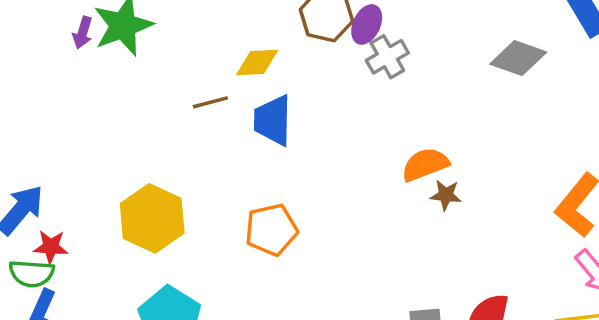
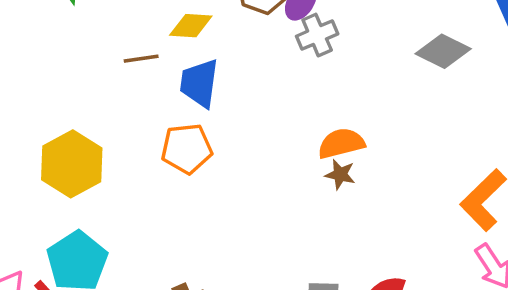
brown star: (446, 195) -> (340, 175), moved
orange pentagon: (271, 230) -> (187, 149), moved

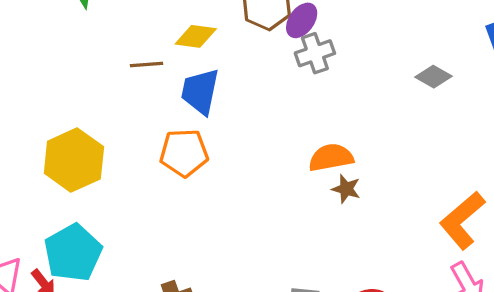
gray diamond: (443, 51) -> (434, 77), size x0.7
brown star: (340, 175) -> (346, 189), moved

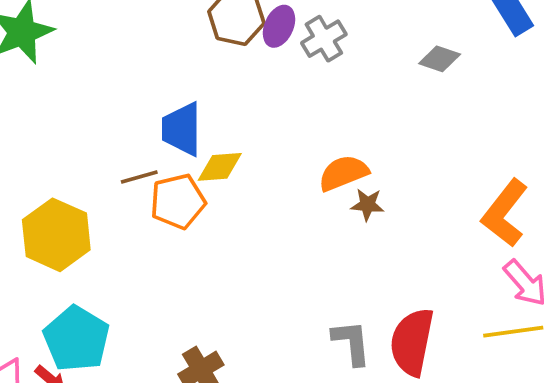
yellow diamond: (196, 36) -> (220, 167), moved
gray cross: (315, 53) -> (324, 39), moved
brown line: (146, 65) -> (139, 177), moved

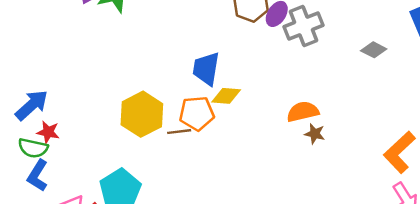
gray cross: (324, 39) -> (303, 26), size x1.4
brown line: (139, 177) -> (179, 132), moved
yellow hexagon: (56, 235) -> (142, 114), moved

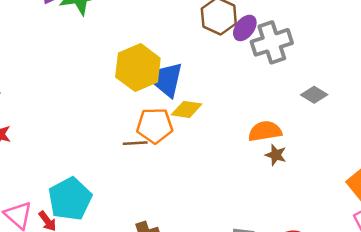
gray diamond: (374, 50) -> (314, 95), moved
yellow hexagon: (142, 114) -> (138, 68), moved

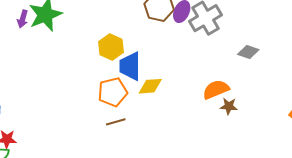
yellow hexagon: (138, 68) -> (111, 47), moved, size x0.7
orange pentagon: (155, 126) -> (113, 92), moved

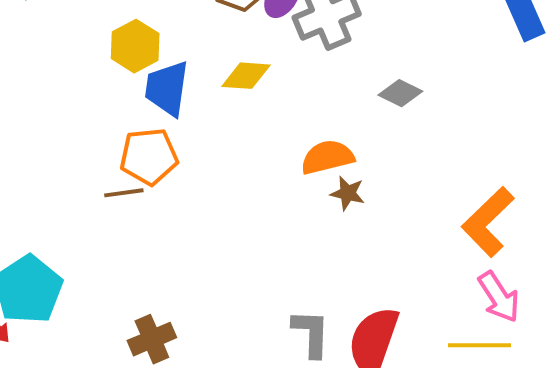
yellow diamond: (150, 86) -> (246, 76), moved
orange pentagon: (113, 92) -> (149, 156), moved

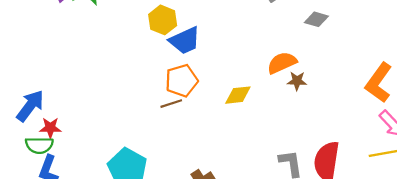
yellow diamond: (246, 76) -> (238, 95), moved
blue trapezoid: (167, 88) -> (185, 41), turned -112

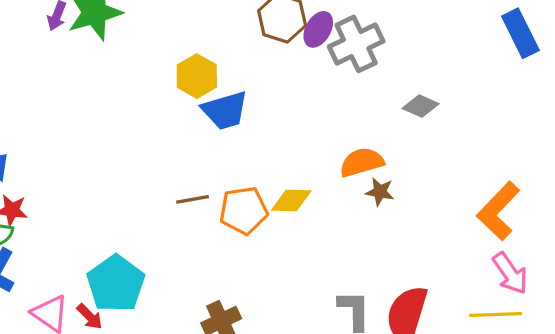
orange pentagon: (182, 81) -> (244, 211), moved

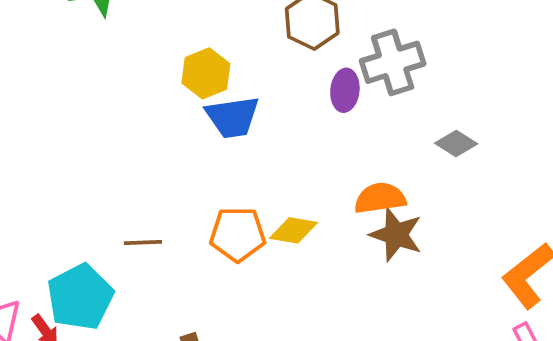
purple ellipse: (318, 29) -> (345, 90), moved, turned -32
brown star: (380, 192) -> (396, 235), size x1.6
brown line: (193, 199) -> (143, 242), moved

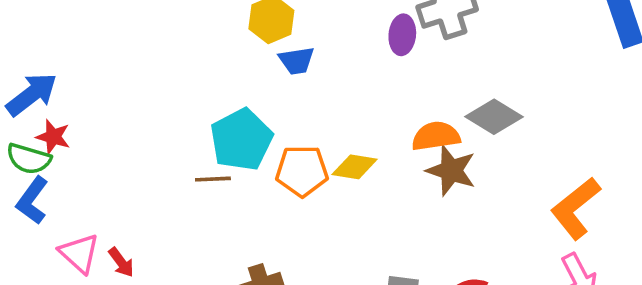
blue trapezoid: (232, 117) -> (297, 61), size x0.7
gray diamond: (456, 143) -> (494, 117), moved, size x1.4
cyan pentagon: (80, 297) -> (241, 140), moved

